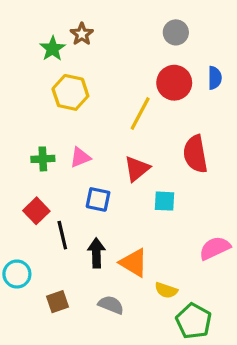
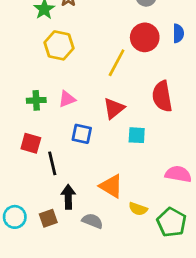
red square: (36, 211) -> (31, 143), turned -30
pink semicircle: (215, 248) -> (178, 174), turned 35
black arrow: (96, 253) -> (68, 197), moved
cyan circle: (17, 274) -> (15, 217), moved
green pentagon: (194, 321) -> (172, 222), moved

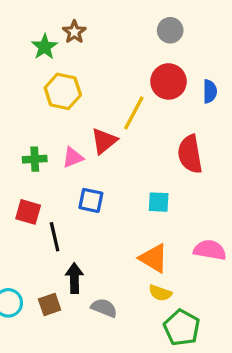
blue semicircle: (178, 33) -> (210, 91), moved
red triangle: (114, 108) -> (104, 141), moved
orange triangle: (111, 186) -> (154, 258), moved
green pentagon: (172, 222) -> (182, 328), moved

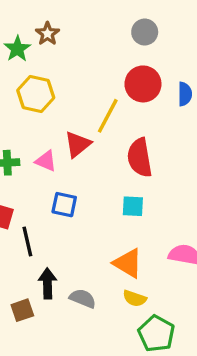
red semicircle: (190, 154) -> (140, 158), moved
pink triangle: (73, 157) -> (46, 161), turned 45
gray semicircle: (104, 308) -> (83, 298), moved

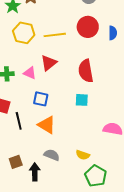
yellow line: (108, 116) -> (55, 35), moved, turned 55
orange triangle: (128, 263) -> (47, 125), moved
black arrow: (47, 283) -> (35, 172), moved

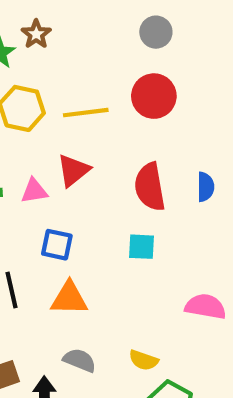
blue semicircle: (113, 33) -> (205, 187), moved
pink triangle: (30, 73) -> (34, 191), turned -32
orange triangle: (47, 125) -> (69, 298), turned -30

